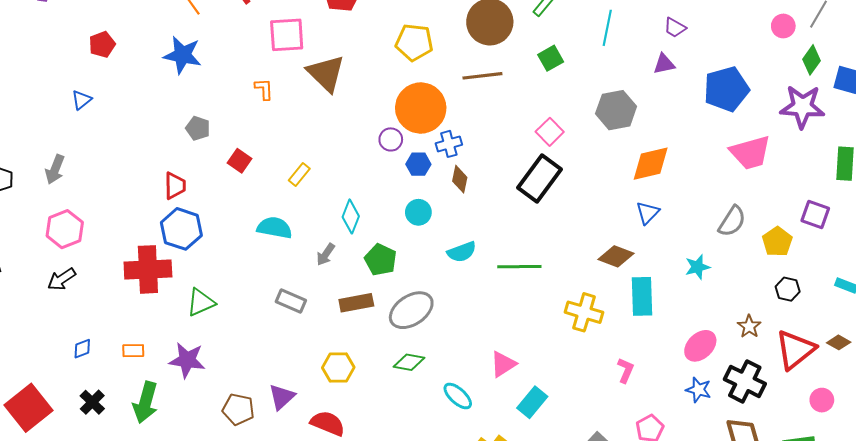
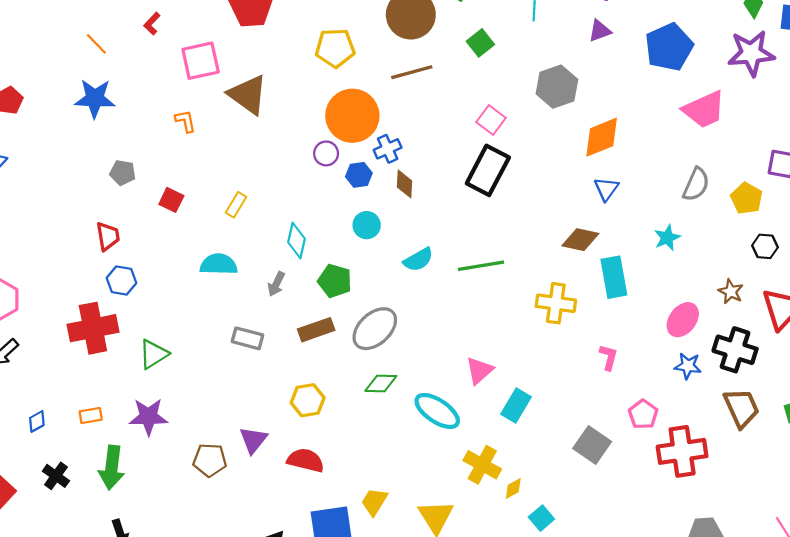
blue hexagon: (181, 229) -> (121, 280), size x0.7
cyan ellipse: (458, 396) -> (437, 411), size x1.4

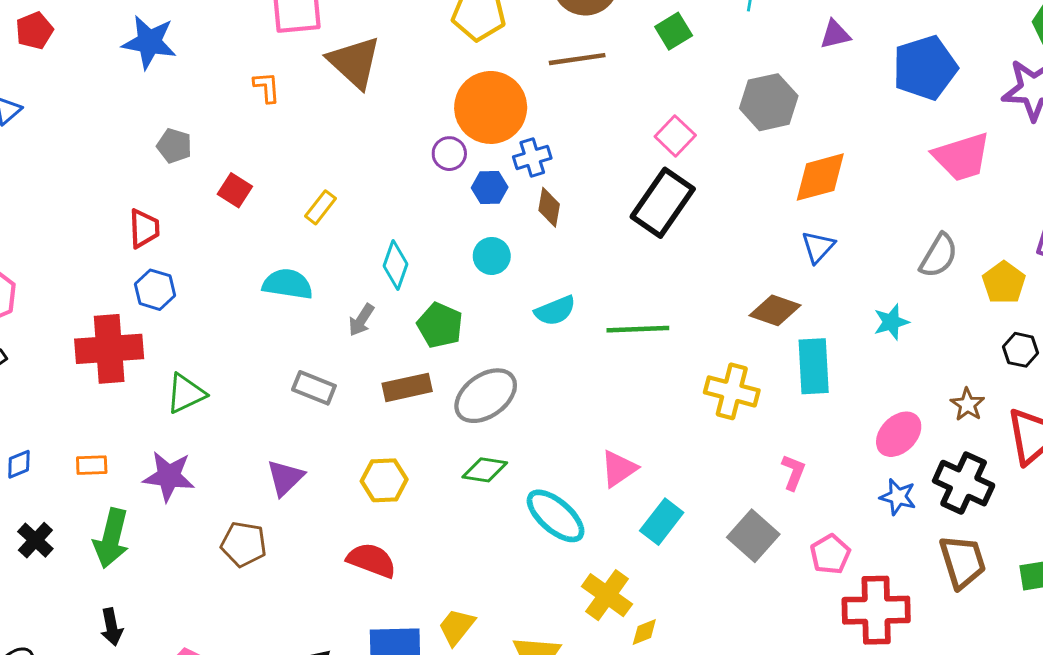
purple triangle: (253, 440) -> (285, 478), moved
gray square: (592, 445) -> (753, 536), moved

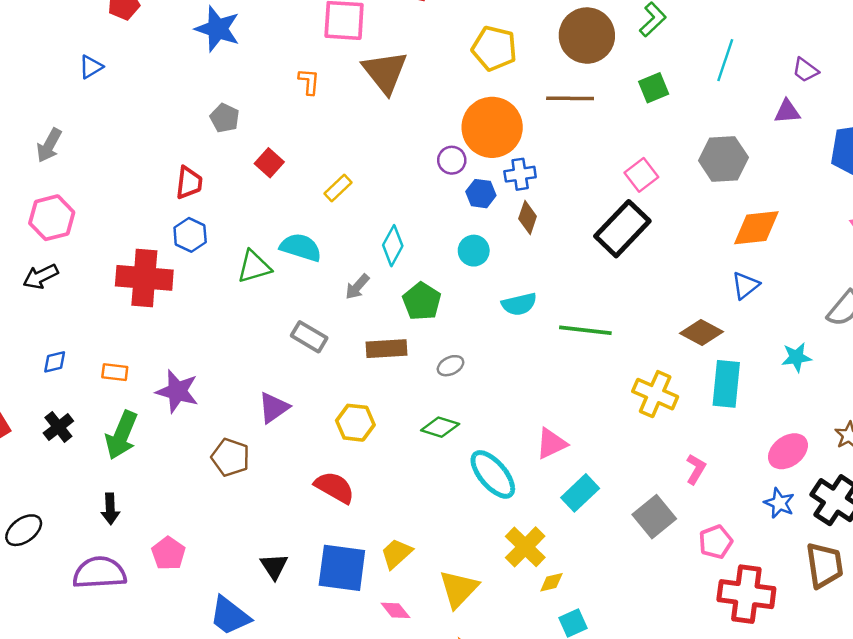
green triangle: (186, 393) -> (254, 267), moved
gray ellipse: (486, 396) -> (451, 366), size x0.5

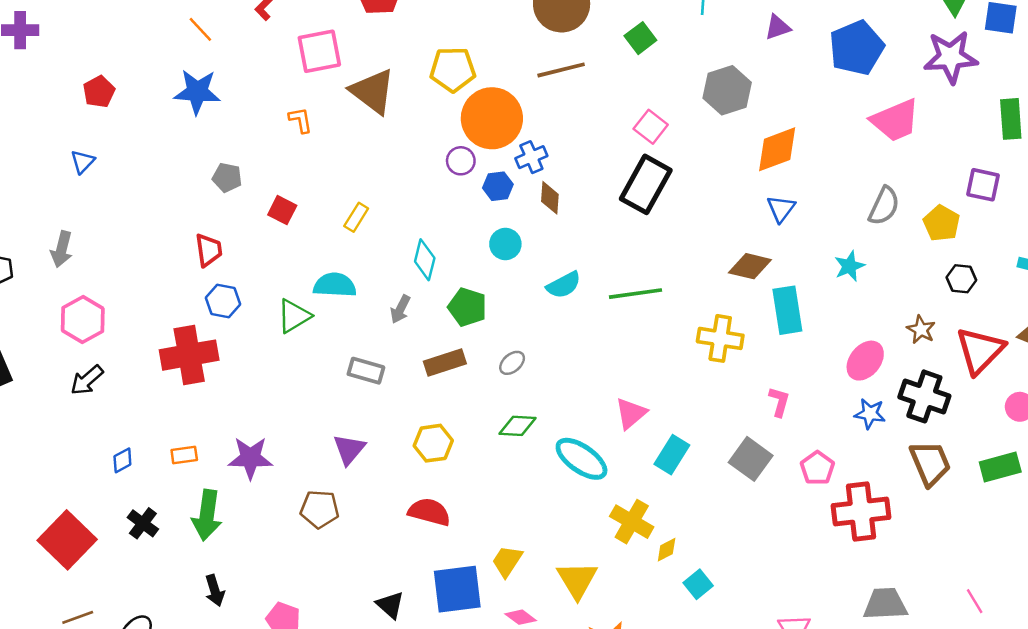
yellow pentagon: (494, 48) -> (453, 69), moved

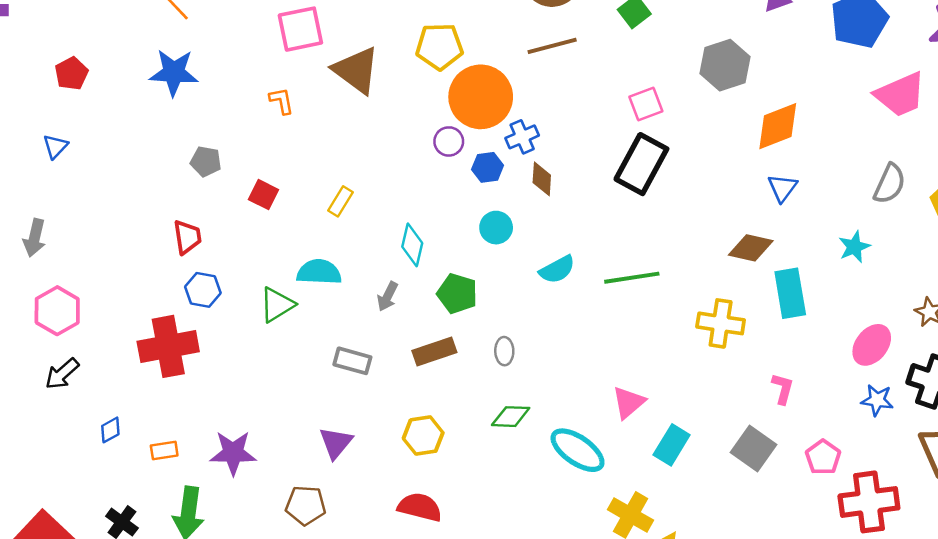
pink square: (651, 127) -> (646, 104), turned 32
gray ellipse: (512, 363) -> (504, 351), turned -50
blue diamond: (122, 460) -> (110, 430), moved

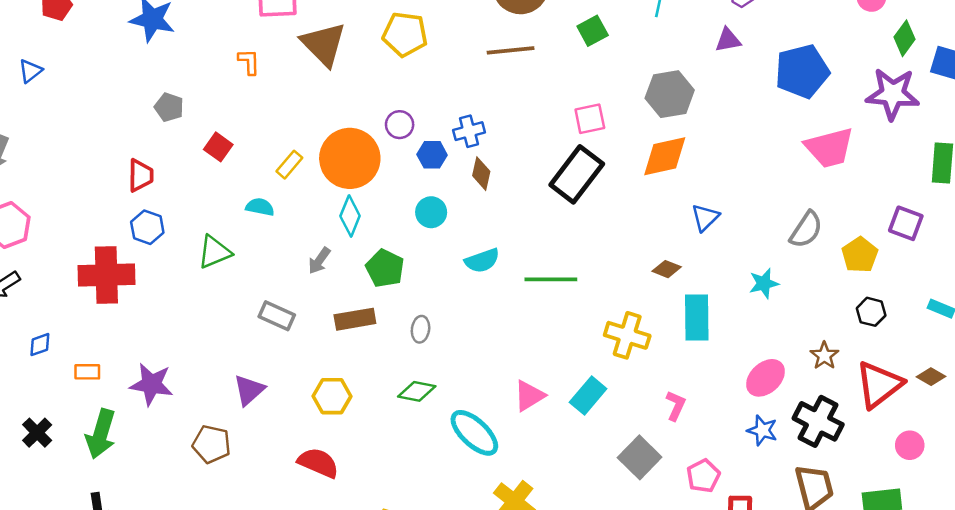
orange circle: (481, 97) -> (350, 158), moved
orange diamond: (778, 126) -> (665, 156), moved
brown diamond: (751, 248) -> (667, 269), size x0.7
cyan semicircle: (319, 272) -> (260, 207), moved, size x0.7
cyan rectangle: (672, 445) -> (588, 395), moved

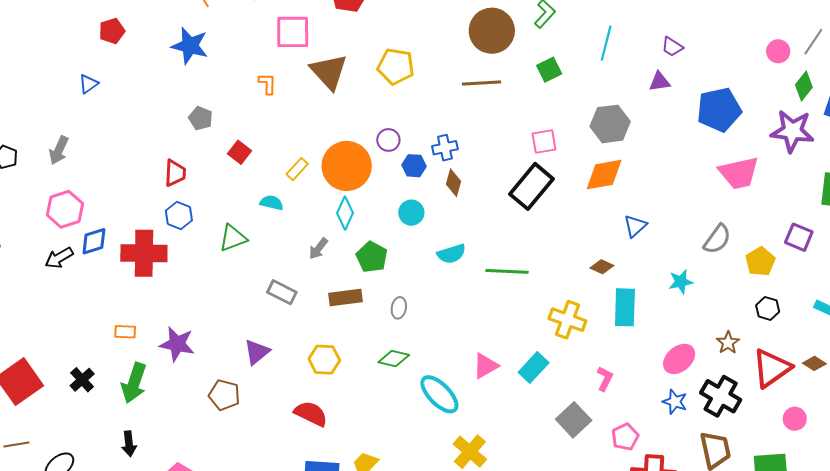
blue diamond: (40, 345) -> (94, 241), moved, size x1.4

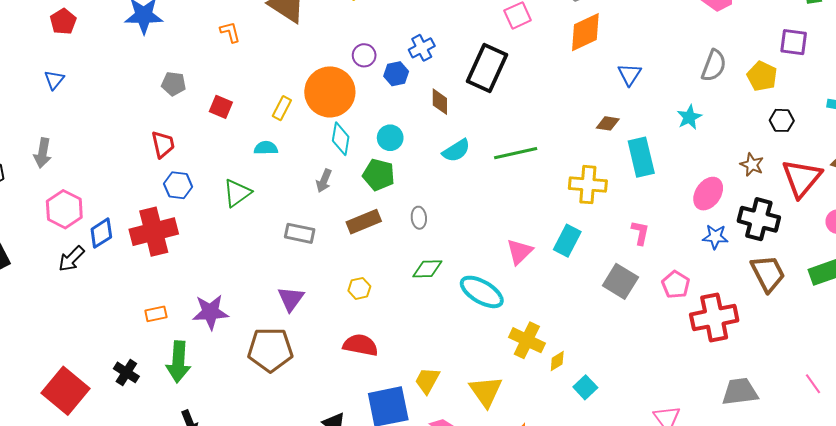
brown diamond: (454, 183) -> (440, 102), moved
black rectangle: (532, 186) -> (487, 68), moved
cyan circle: (411, 213) -> (390, 138), moved
yellow hexagon: (324, 360) -> (359, 288), size x0.7
brown pentagon: (224, 395) -> (270, 350), size x1.4

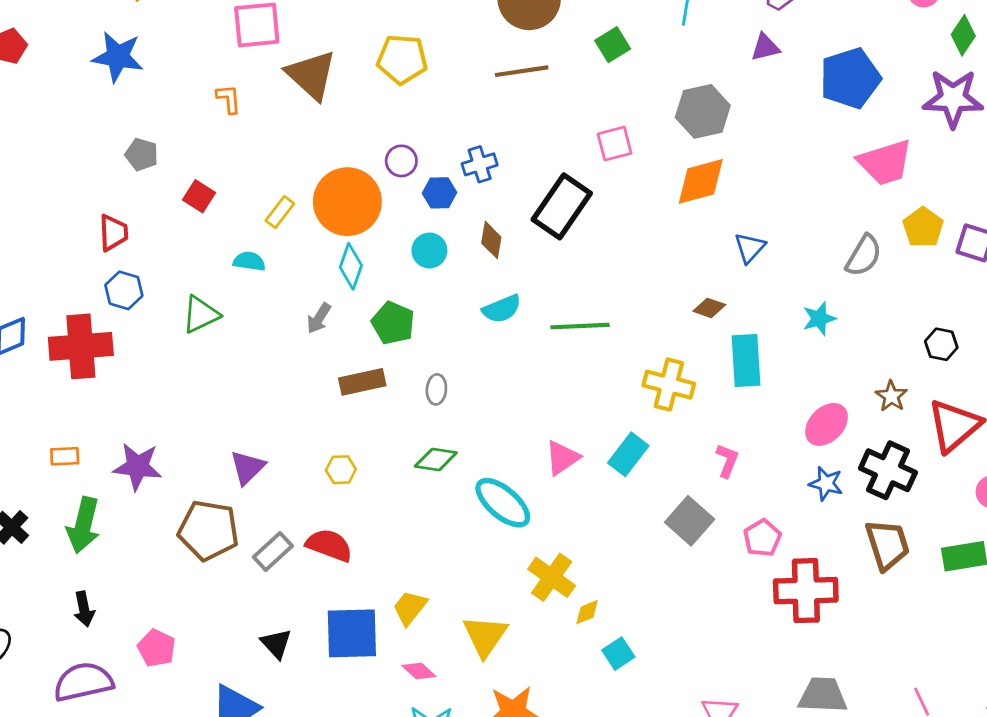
yellow pentagon: (762, 76) -> (923, 227), moved
cyan circle: (390, 138) -> (429, 251), moved
gray rectangle: (300, 233) -> (273, 552), moved, turned -64

